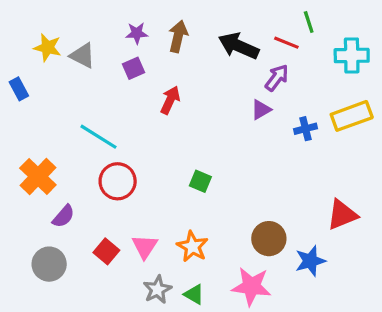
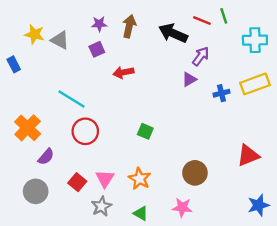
red line: (286, 43) -> (202, 20), moved
red arrow: (170, 100) -> (123, 72), turned -126
blue star: (310, 261) -> (258, 205), moved
pink star: (251, 286) -> (182, 208), size x0.7
gray star: (157, 290) -> (101, 206), moved

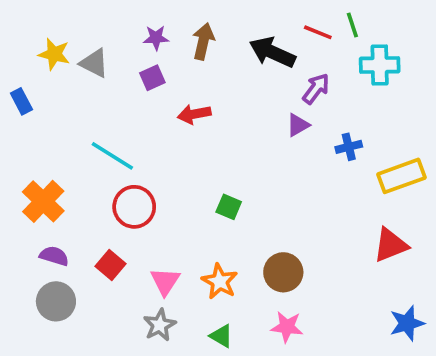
cyan cross: (255, 40) -> (380, 65), moved
yellow rectangle: (255, 84) -> (401, 176), moved
purple semicircle: (46, 157) -> (54, 256), moved, turned -114
brown circle: (195, 173) -> (283, 272), moved
red square: (77, 182) -> (111, 265), moved

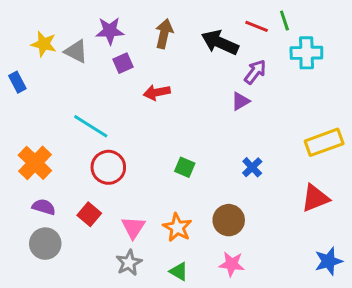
purple star: (156, 38) -> (110, 31), moved, size x1.4
blue cross: (349, 147) -> (252, 167), moved, turned -30

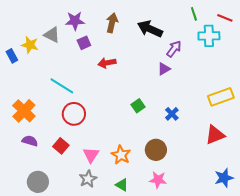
red line: (257, 26) -> (225, 18), moved
yellow star: (44, 44) -> (30, 45), moved
green square: (185, 167) -> (138, 106), moved, turned 32
gray circle: (45, 244) -> (38, 182), moved

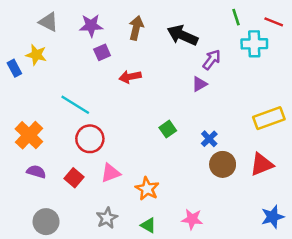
gray triangle: (52, 35) -> (48, 22), moved
brown circle: (156, 150) -> (223, 164), moved
pink triangle: (91, 155) -> (111, 173), moved, turned 36

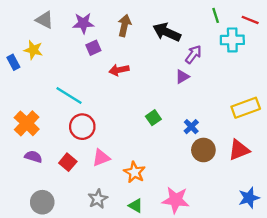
pink star: (192, 219) -> (176, 200), size x1.4

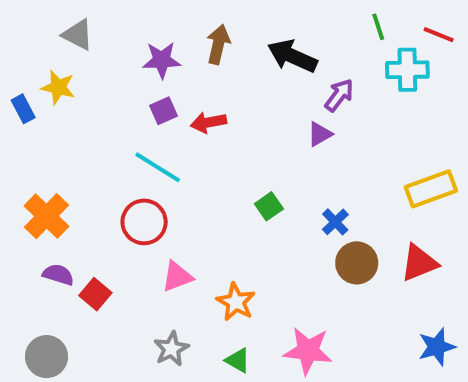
purple star: (83, 23) -> (162, 60), moved
purple square: (93, 48) -> (164, 111), moved
cyan line: (69, 96) -> (158, 167), moved
red square: (68, 162) -> (95, 294), moved
gray circle: (42, 202) -> (47, 357), moved

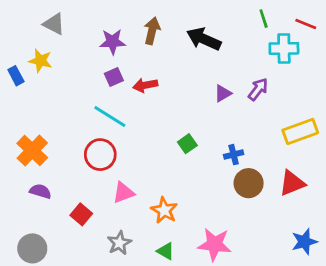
purple arrow: (339, 95) -> (258, 89), moved
blue cross: (335, 222) -> (234, 155), turned 30
red square: (95, 294) -> (81, 214), moved

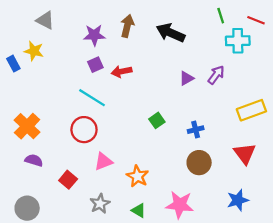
brown circle: (249, 183) -> (199, 163), moved
red triangle: (292, 183) -> (245, 153), turned -45
blue star: (304, 242) -> (238, 200), moved

